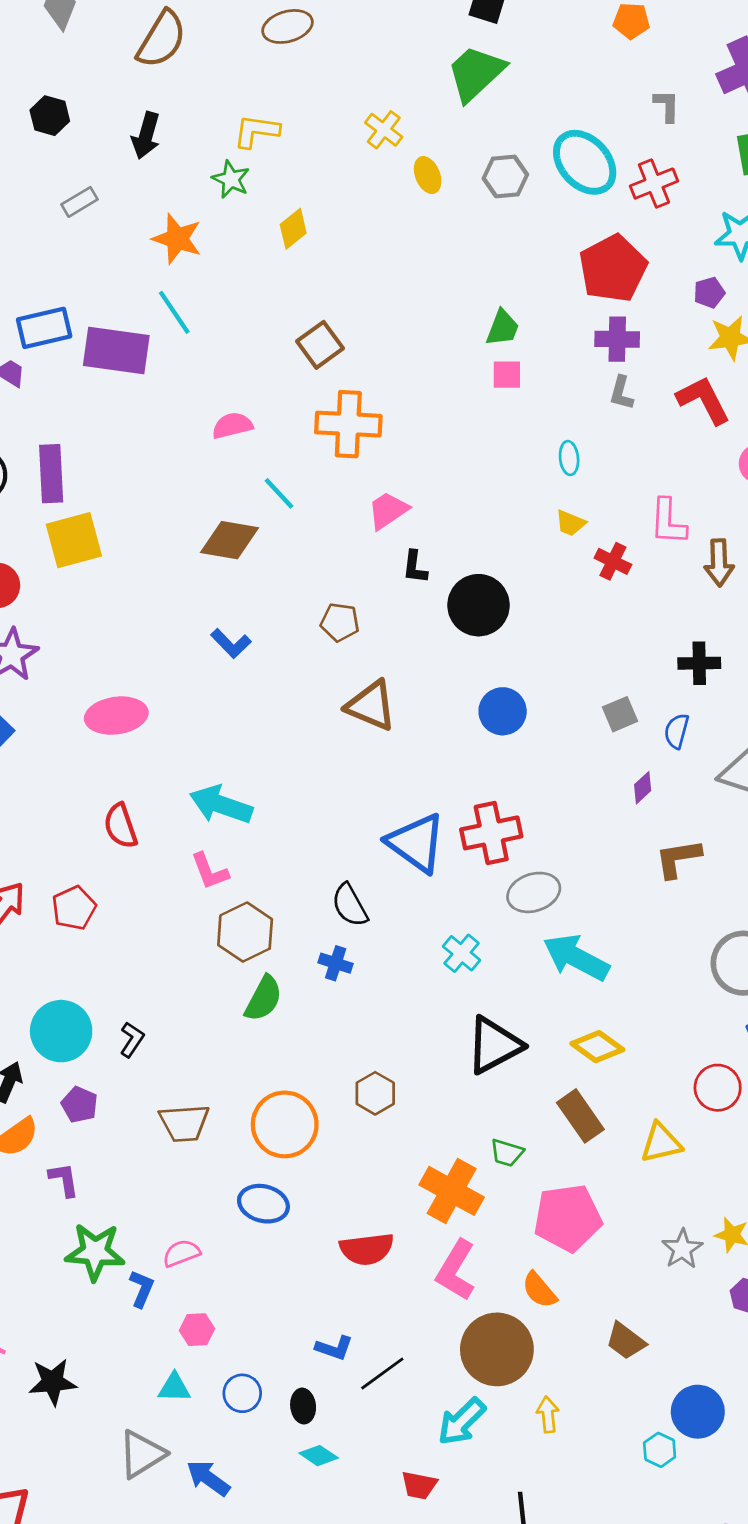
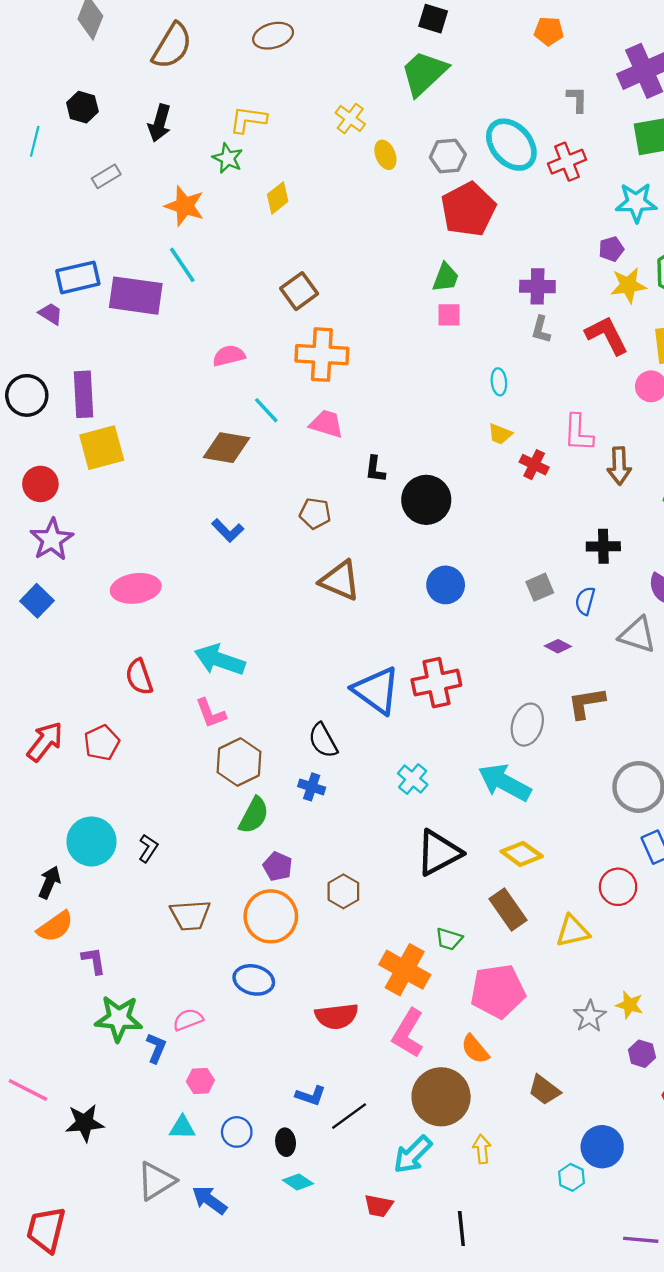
red pentagon: (613, 268) -> (468, 209), moved
pink trapezoid: (388, 510) -> (326, 424), moved, turned 51
purple diamond: (643, 788) -> (558, 646), turned 70
gray ellipse: (534, 892) -> (527, 725), moved, turned -54
purple pentagon: (80, 1105) -> (278, 866), moved

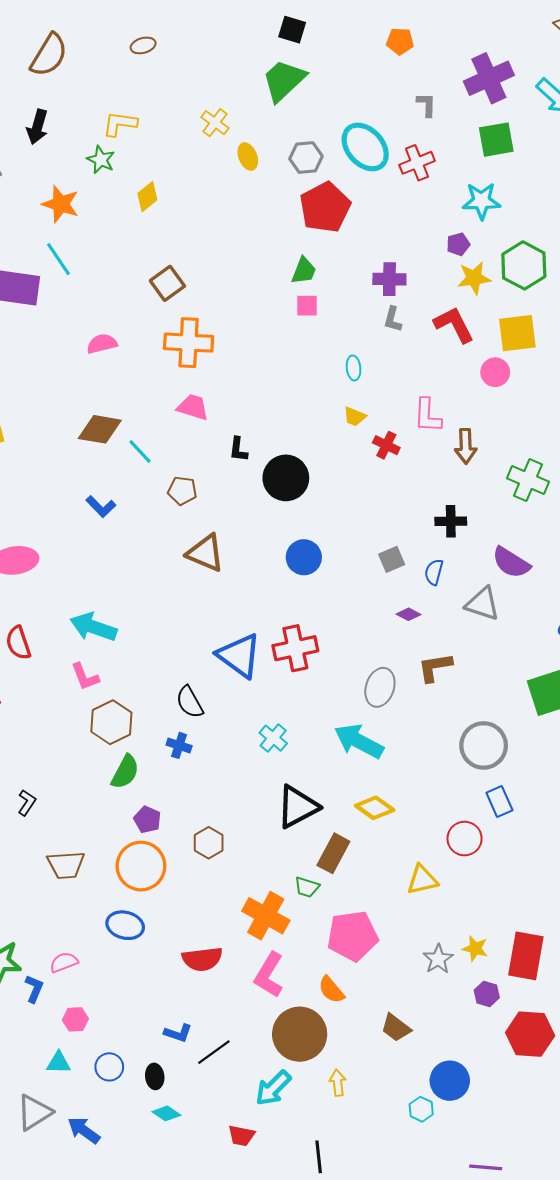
brown ellipse: (273, 36) -> (143, 45), size x0.7
cyan line: (266, 410) -> (140, 452), moved
brown rectangle: (508, 910) -> (333, 853), moved, turned 63

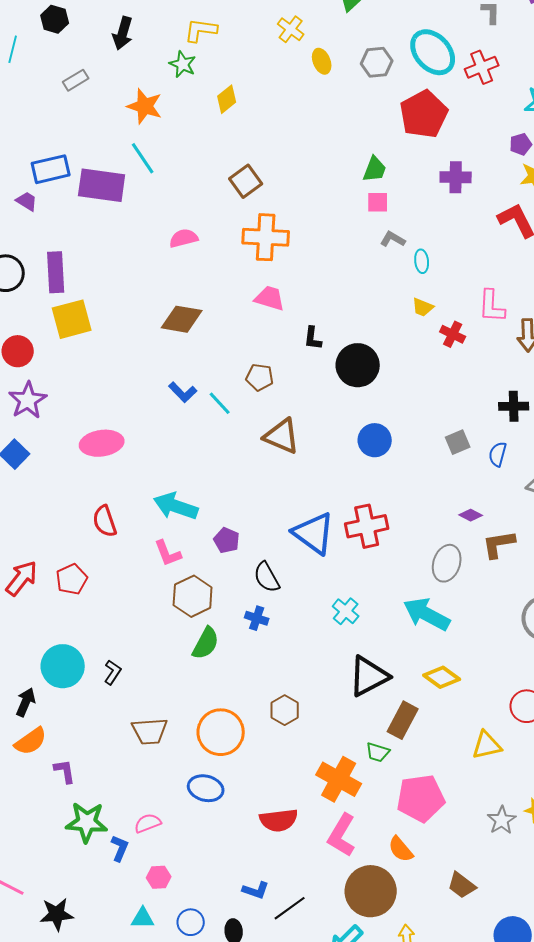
red pentagon: (325, 207) -> (424, 114), moved
gray L-shape: (393, 319) -> (393, 239), moved, turned 105
cyan line: (140, 452) -> (220, 403), moved
purple diamond: (409, 614) -> (471, 515), moved
purple pentagon: (147, 819) -> (227, 540), moved

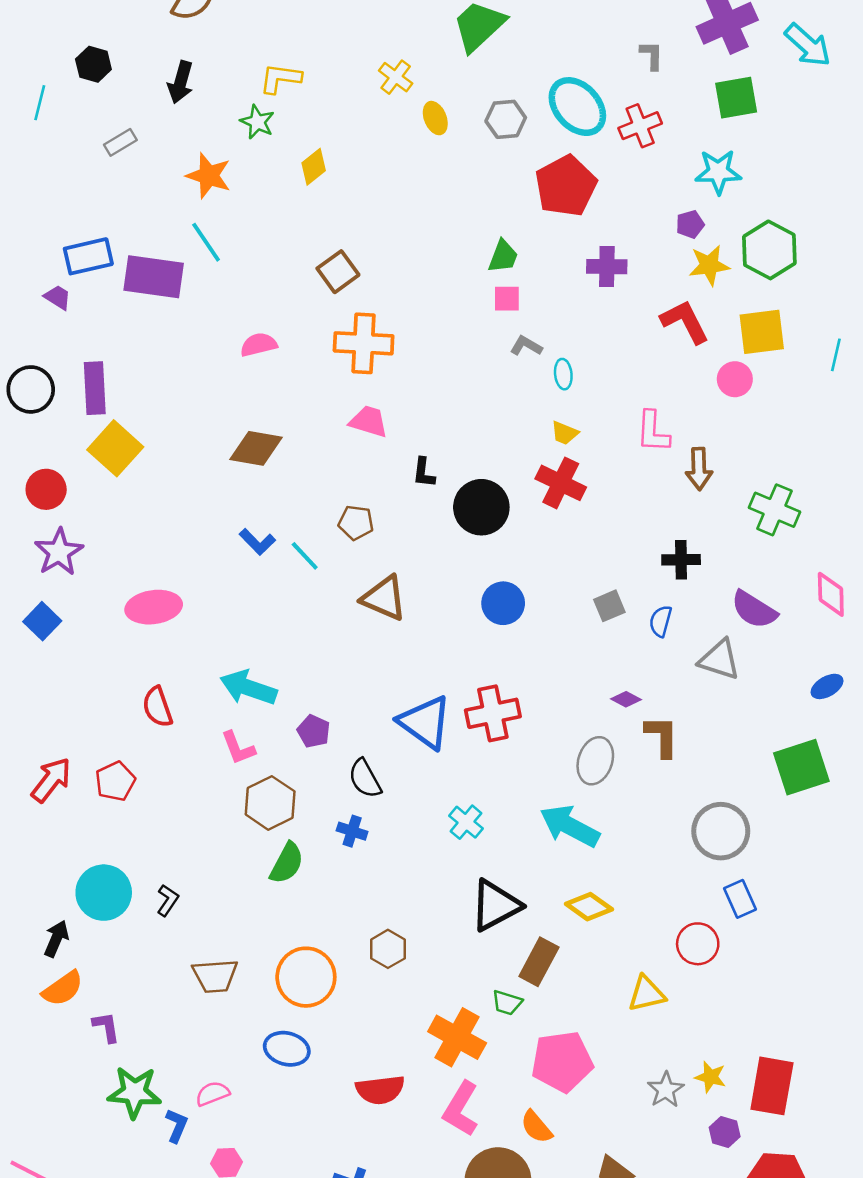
yellow square: (72, 319) -> (115, 448), turned -33
red cross: (453, 334) -> (561, 483), moved, size x1.5
brown L-shape: (499, 544) -> (662, 736), turned 99

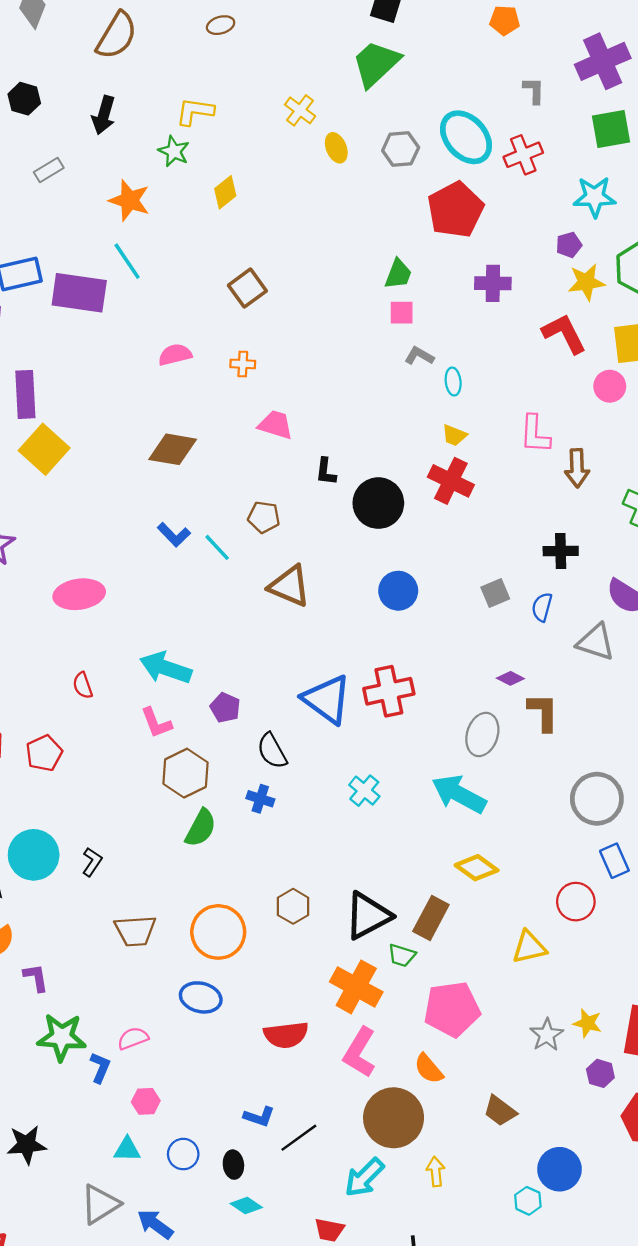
orange cross: (364, 343) -> (243, 364), moved, size x0.5
red semicircle: (157, 707) -> (83, 685), size x0.7
black triangle: (495, 905) -> (368, 916), moved

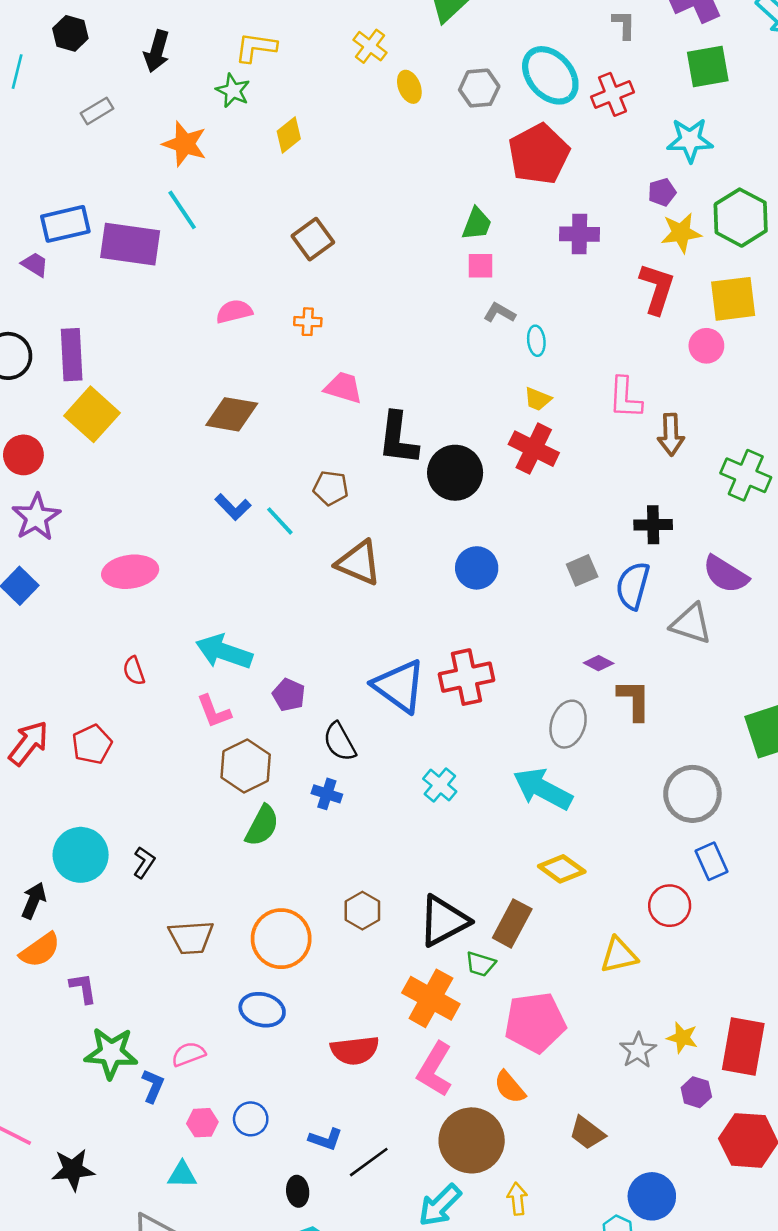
red L-shape: (564, 334) -> (657, 289), turned 45
black L-shape: (326, 472) -> (398, 438), size x1.8
blue semicircle: (542, 607) -> (633, 586), size x1.5
blue circle: (183, 1154) -> (251, 1119), moved

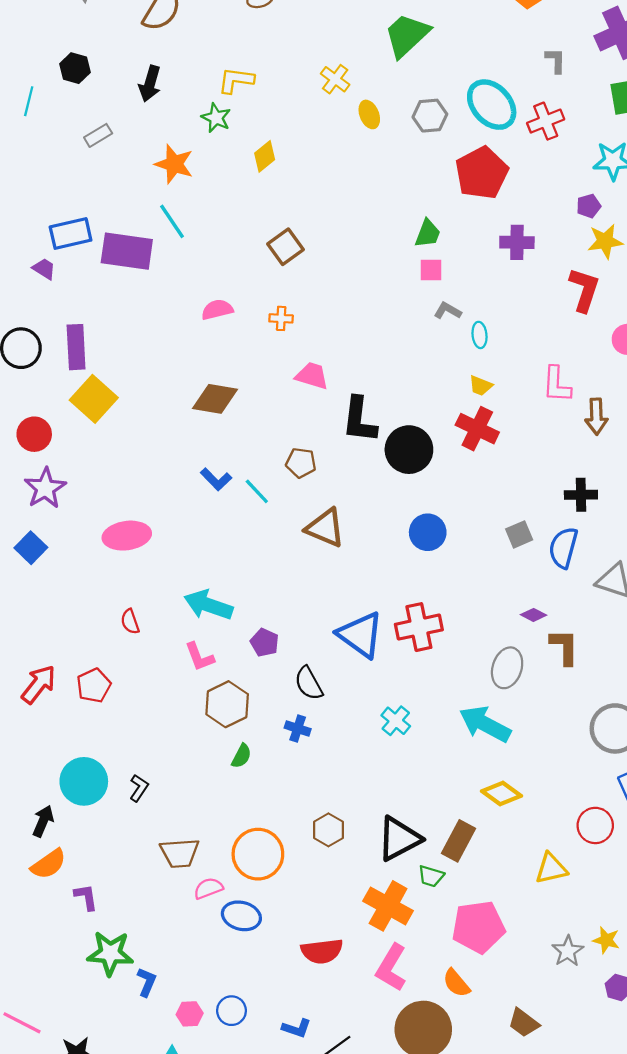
green semicircle: (262, 826) -> (241, 756), size x0.7
pink semicircle: (188, 1054) -> (208, 888), moved

